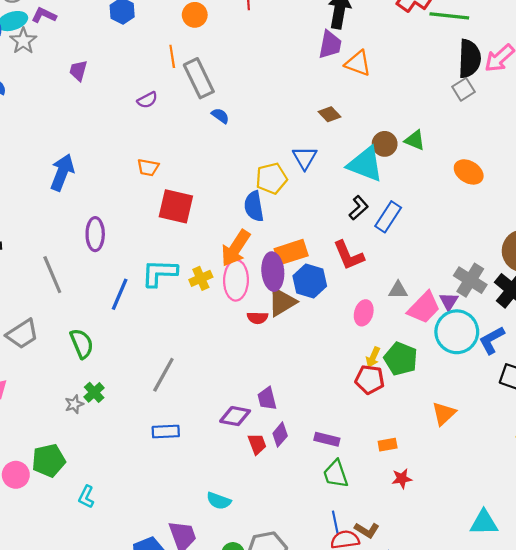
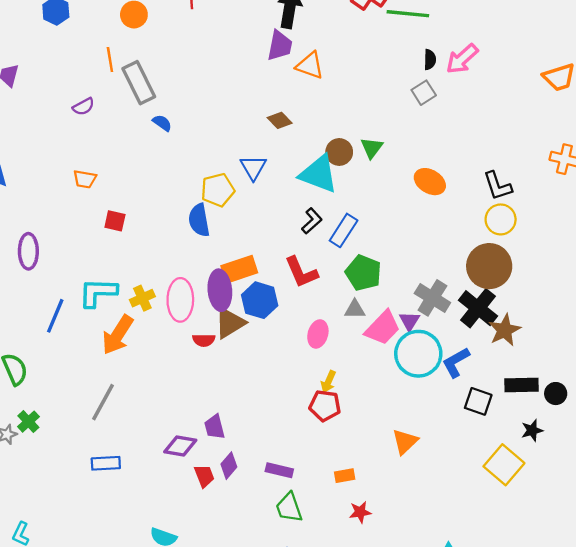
black semicircle: (469, 59) -> (430, 60), size x0.5
green triangle: (415, 140) -> (372, 148), turned 45
red square: (176, 206) -> (115, 221), size x0.6
orange arrow: (236, 248) -> (118, 335), moved
green pentagon: (401, 359) -> (363, 273), moved

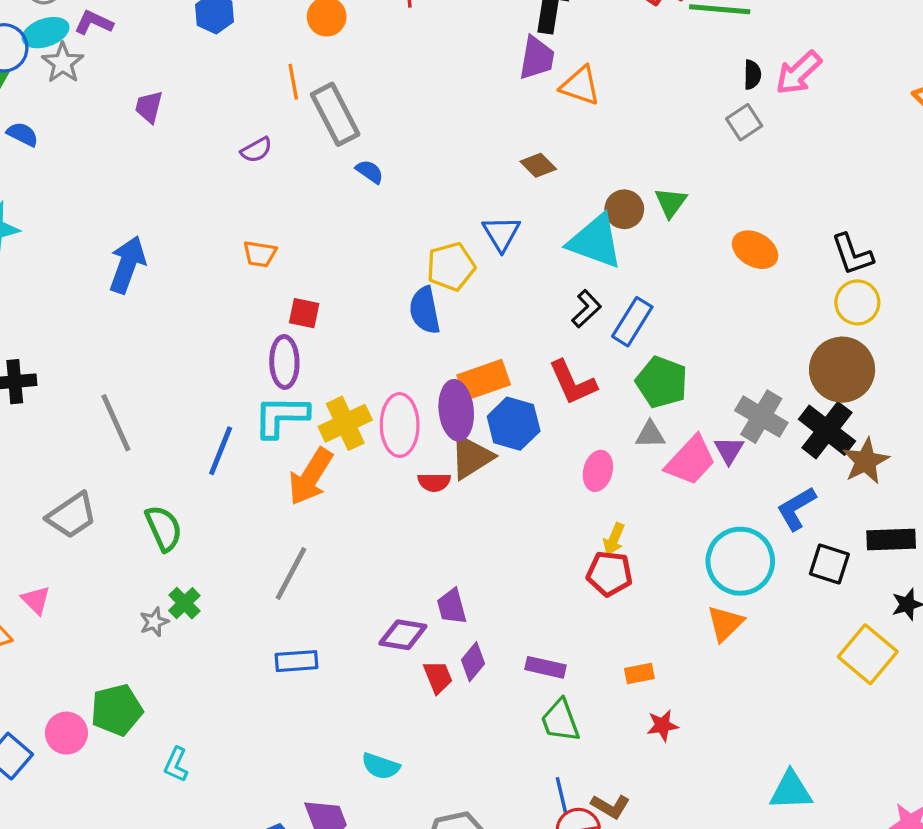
purple ellipse: (28, 251) -> (284, 362), moved
yellow cross: (142, 298) -> (345, 423), size x1.4
cyan circle: (418, 354) -> (740, 561), moved

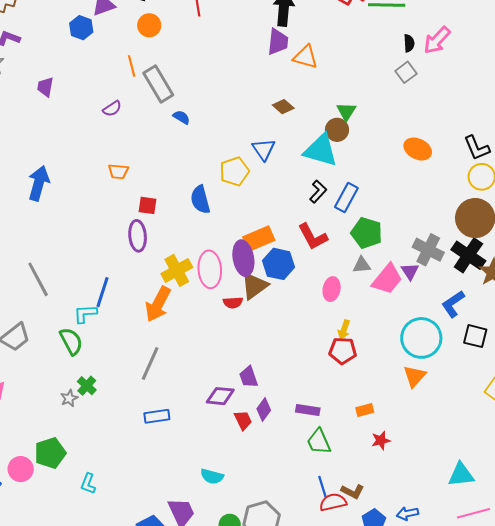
green triangle: (671, 202) -> (346, 111), moved
blue semicircle: (425, 310) -> (200, 200), moved
cyan L-shape: (281, 416) -> (85, 314), moved, size x0.7

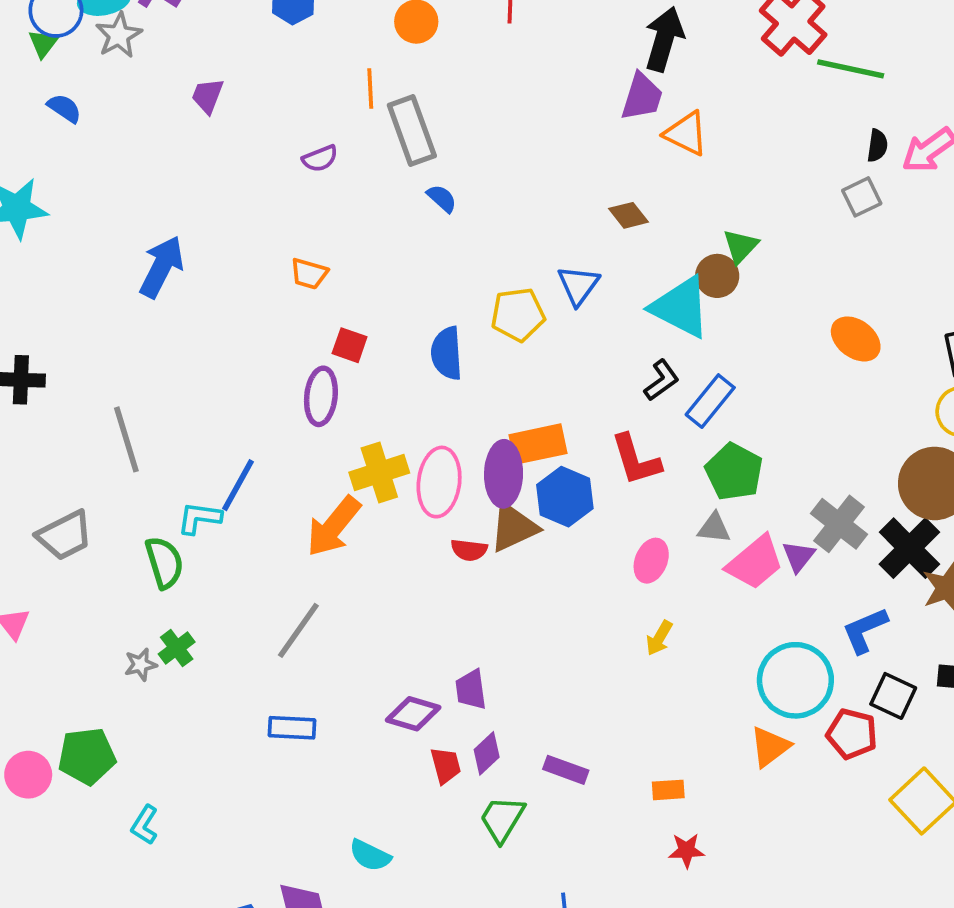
red pentagon: (343, 351) -> (852, 734), moved
green trapezoid: (319, 442) -> (502, 819), moved, turned 44

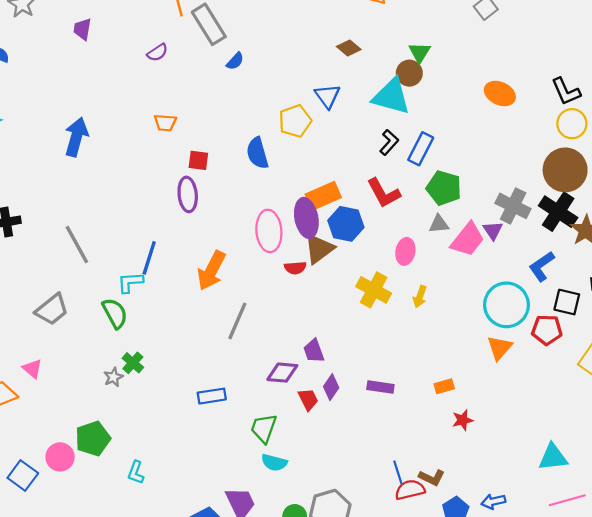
blue semicircle: (442, 198) -> (235, 61), turned 102
yellow cross: (379, 473) -> (374, 290), moved, turned -32
gray line: (298, 630) -> (237, 321), moved
green trapezoid: (502, 819) -> (264, 428), moved

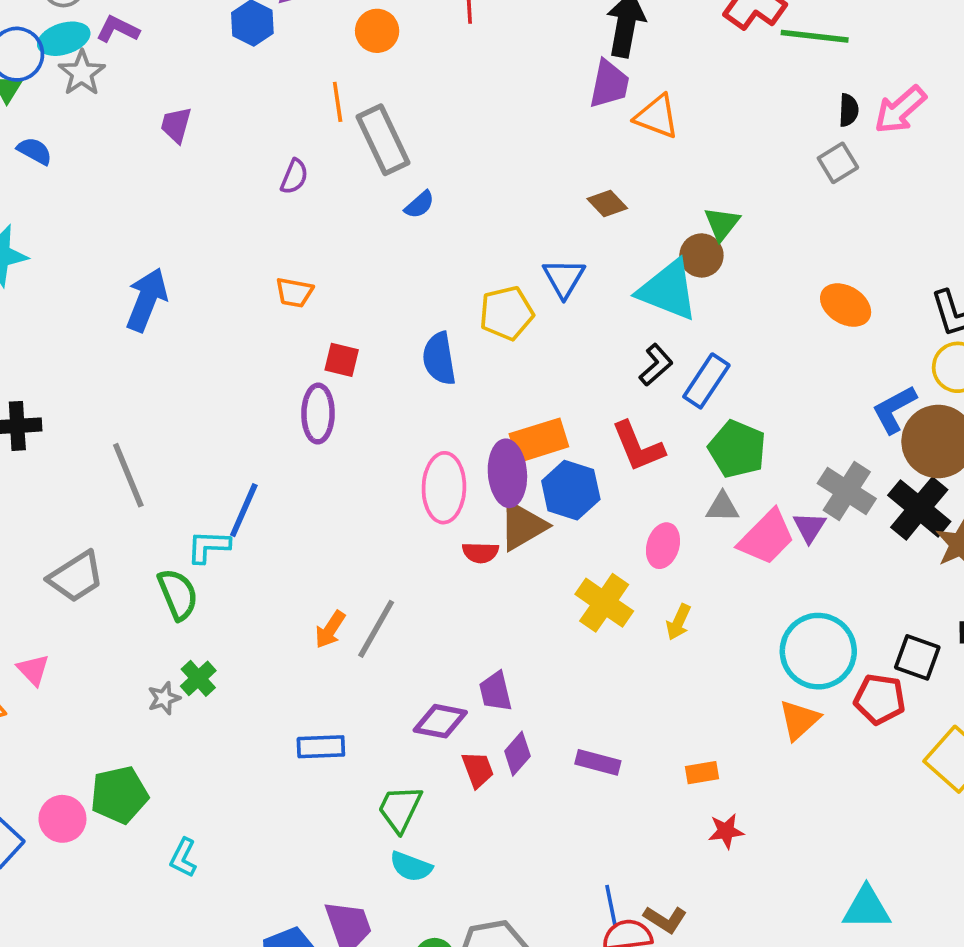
purple semicircle: (157, 53) -> (294, 177), turned -40
blue L-shape: (542, 266) -> (894, 409), moved
orange arrow: (211, 271) -> (330, 630), moved, size x0.6

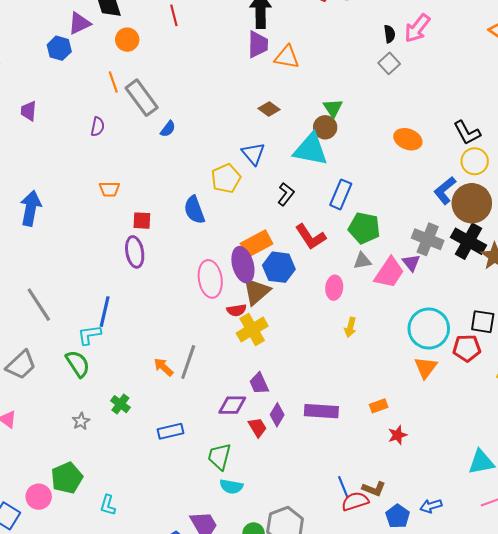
black L-shape: (656, 365) -> (286, 194), moved
yellow cross: (604, 603) -> (252, 330), moved, turned 36
orange arrow: (330, 630) -> (163, 367), turned 110
green cross: (198, 678) -> (120, 404), moved
purple rectangle: (598, 762) -> (321, 411), size x1.4

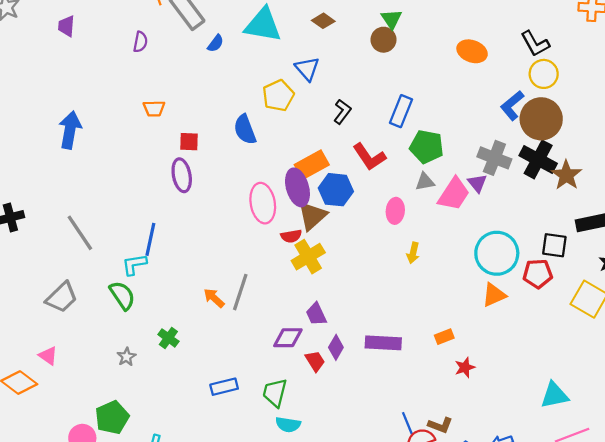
cyan triangle: (311, 149) -> (263, 25), moved
orange triangle: (426, 368) -> (494, 295), turned 30
blue rectangle: (171, 431) -> (224, 387), moved

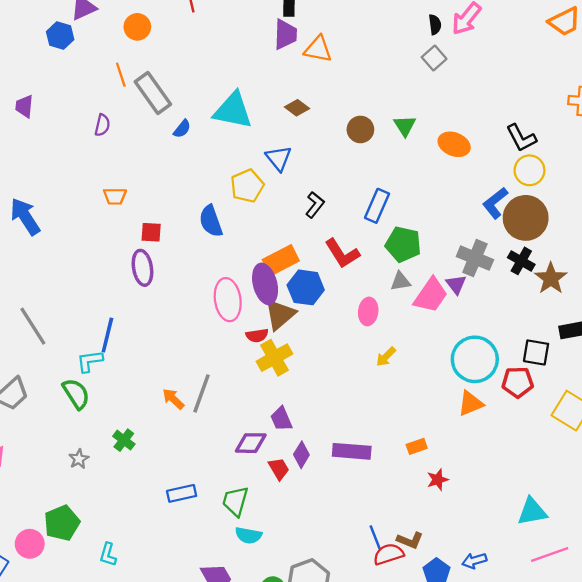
green triangle: (391, 19) -> (405, 126), moved
blue arrow: (70, 130) -> (25, 217), turned -45
black cross: (538, 159) -> (521, 261), size x0.7
yellow arrow: (413, 253) -> (386, 357), turned 30

